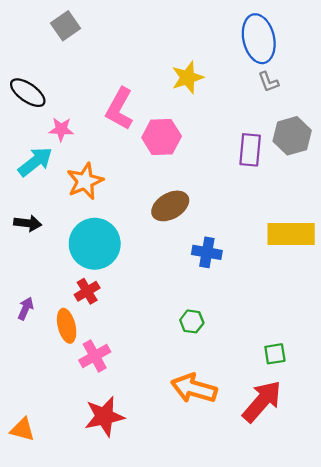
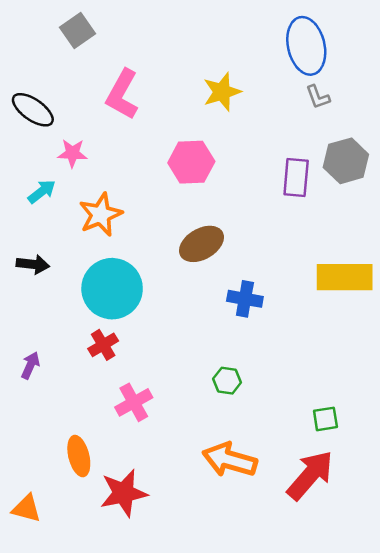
pink L-shape: (119, 109) -> (122, 94), moved
cyan arrow: (35, 162) -> (42, 192), size x0.7
orange ellipse: (67, 326) -> (79, 456), moved
pink cross: (95, 356) -> (134, 402), moved

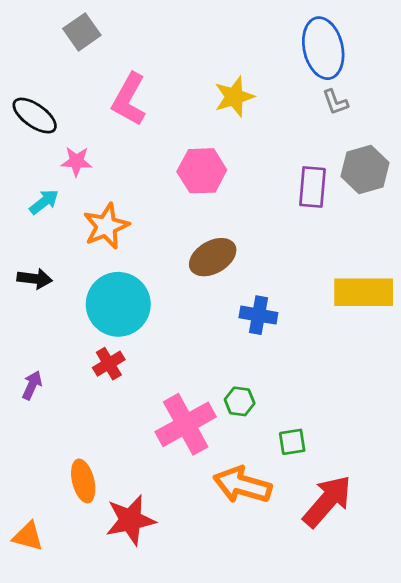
pink cross: (134, 402) -> (186, 424), moved, size x1.5
green square: (325, 419) -> (292, 442), moved

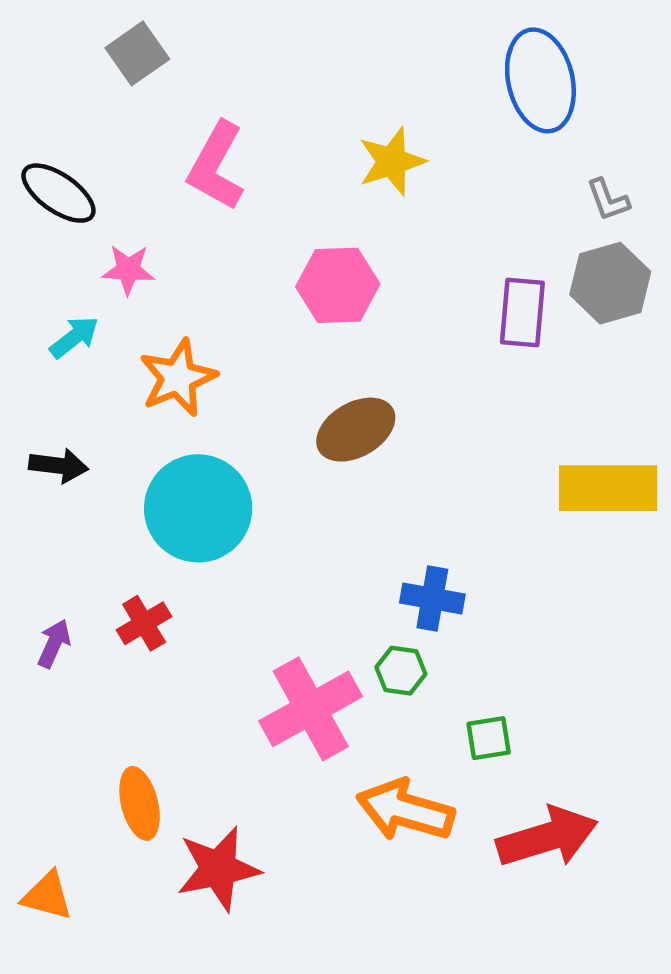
gray L-shape: (335, 102) -> (608, 200), moved
blue cross: (258, 315) -> (432, 598), moved
red cross: (109, 364) -> (144, 623), moved
red arrow: (327, 501) -> (547, 837), turned 32

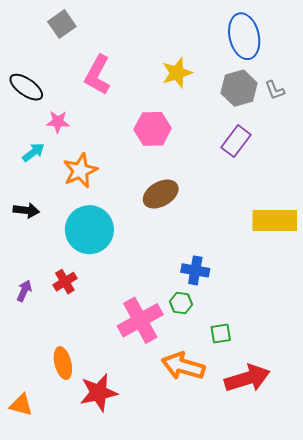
gray hexagon: (610, 283) -> (239, 88), moved
purple rectangle: (522, 312) -> (236, 141), turned 32

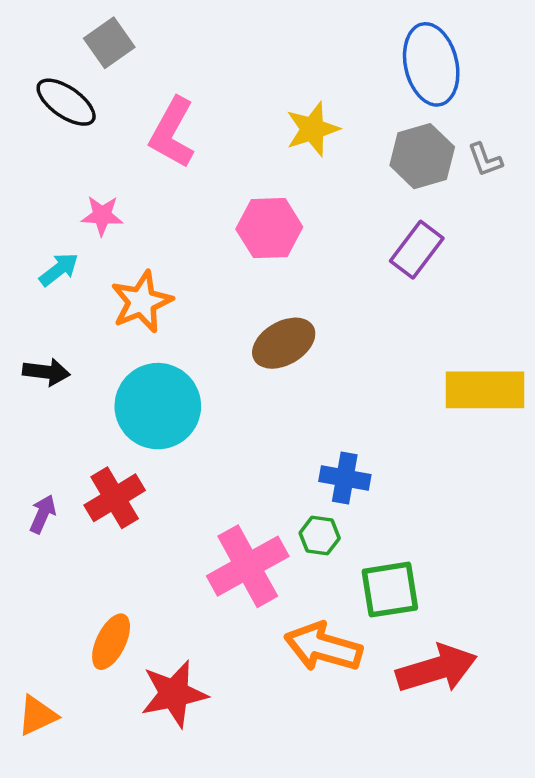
black ellipse: (26, 87) -> (66, 102), moved
red cross: (65, 282) -> (115, 498), size x1.4
green square: (221, 334) -> (390, 590), size x1.6
orange ellipse: (63, 363) -> (111, 642), turned 40
orange triangle: (21, 405) -> (37, 715), turned -40

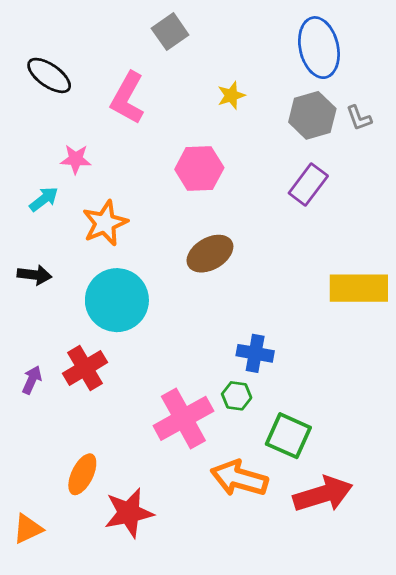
gray square: (109, 43) -> (170, 32), moved
yellow star: (312, 129) -> (231, 95), size x0.7
green square: (390, 590) -> (288, 436), turned 33

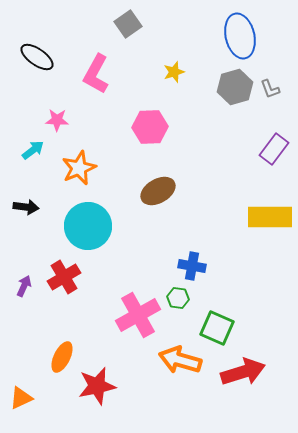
purple rectangle: (308, 184) -> (274, 149), moved

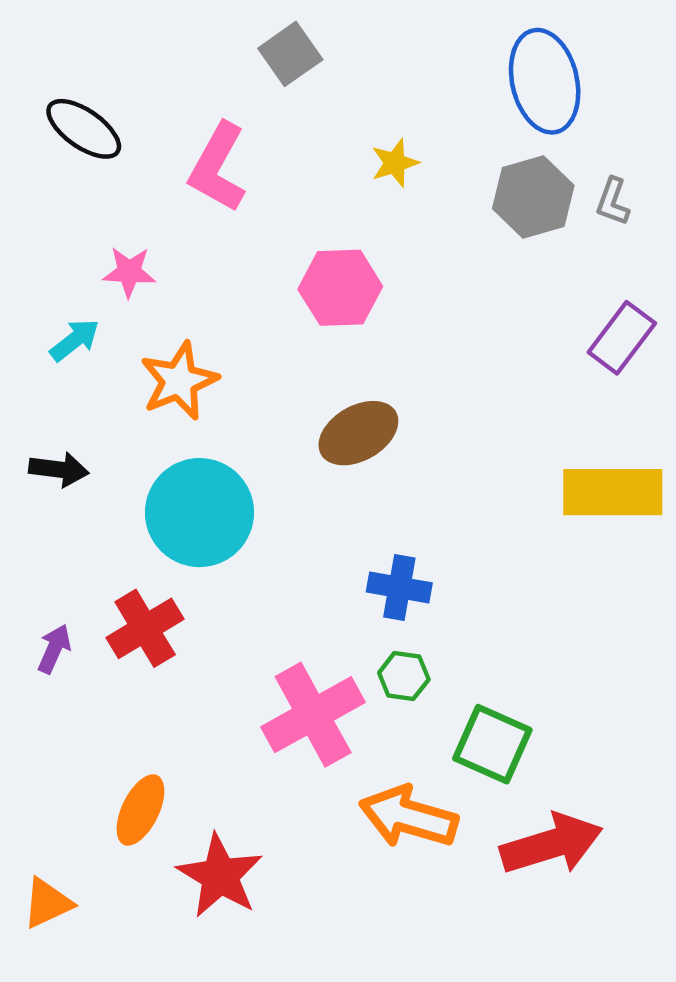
gray L-shape: (270, 89) -> (613, 202), turned 40
blue cross: (192, 266) -> (399, 587), moved
red star: (97, 386) -> (220, 876), turned -30

